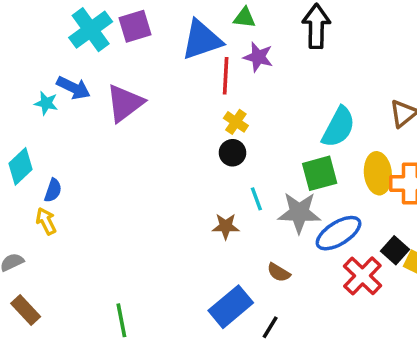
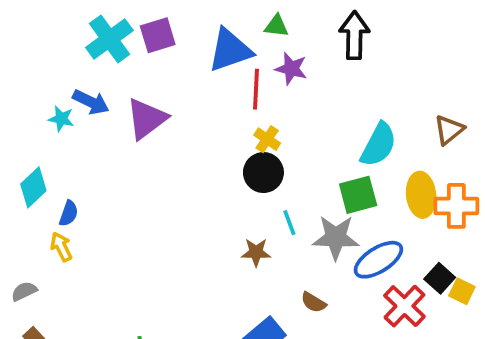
black circle: (233, 153) -> (263, 173), size x1.4

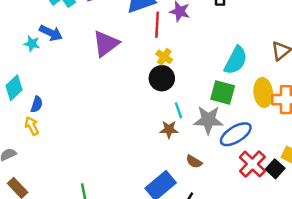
purple triangle: (147, 119) -> (106, 44), moved
green square: (358, 195) -> (223, 93), turned 30
brown star: (256, 252) -> (169, 129), moved
black square: (440, 278) -> (275, 169), moved

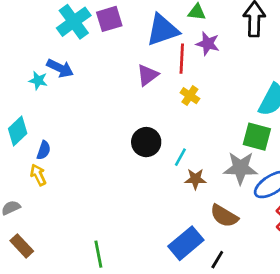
purple triangle: (106, 44) -> (148, 75), moved, size x0.7
black circle: (162, 78) -> (146, 142), moved
cyan line: (179, 110) -> (180, 157), moved, turned 49
brown semicircle: (194, 162) -> (224, 216), size x1.5

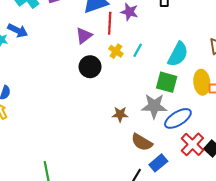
black circle: (146, 142) -> (90, 67), moved
cyan line: (180, 157) -> (138, 50), moved
blue rectangle: (186, 243) -> (158, 163), moved, size x0.7

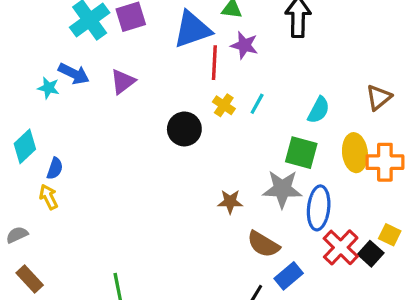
purple triangle: (84, 36) -> (123, 82), moved
cyan semicircle: (178, 54) -> (319, 110), size x0.7
blue ellipse: (178, 118) -> (319, 208), turned -52

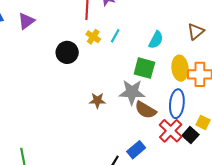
blue ellipse: (319, 208) -> (177, 104), moved
brown semicircle: (263, 244) -> (146, 110), moved

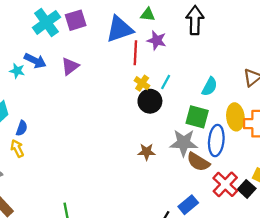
black circle: (67, 52) -> (150, 101), moved
blue ellipse: (177, 104) -> (216, 141), moved

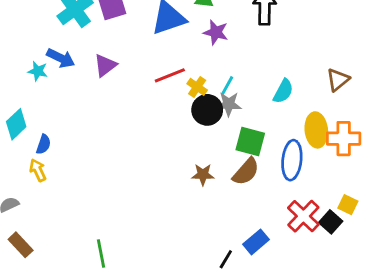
red line: (135, 53) -> (170, 75), moved, turned 65
green square: (197, 117) -> (250, 141), moved
gray star: (184, 143) -> (229, 104), moved, size x0.7
brown semicircle: (198, 162) -> (246, 172), moved, turned -80

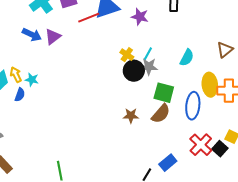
purple triangle: (105, 65) -> (53, 37), moved
cyan star: (38, 71) -> (32, 80), moved
red line: (170, 75) -> (89, 18), moved
yellow arrow: (38, 170) -> (16, 75), moved

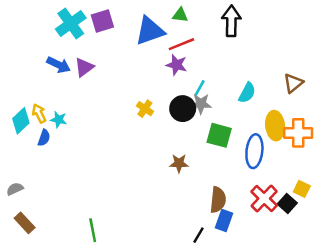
purple star: (140, 17) -> (177, 65), moved
red line: (89, 18) -> (181, 44), moved
yellow cross: (127, 55) -> (145, 109), moved
brown semicircle: (161, 114) -> (218, 200), moved, turned -35
blue rectangle: (168, 163) -> (224, 220), turned -30

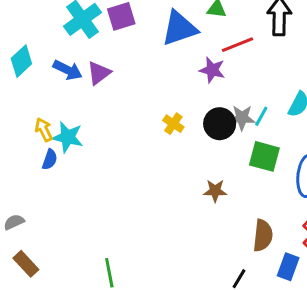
red line: (181, 44) -> (237, 45), moved
cyan line: (200, 88) -> (261, 116), moved
cyan star: (59, 120) -> (68, 137), size x1.5
cyan diamond: (21, 121) -> (21, 61), moved
blue rectangle: (224, 220) -> (288, 267), moved

